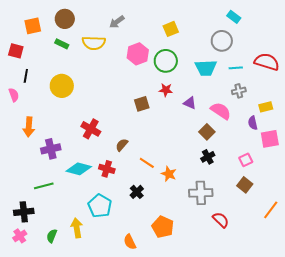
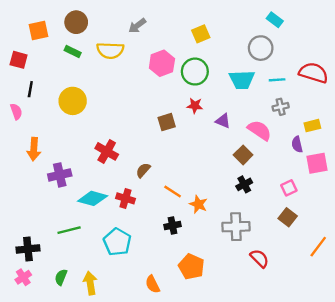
green line: (44, 186) -> (69, 230), moved
black cross: (137, 192) -> (173, 225), moved, turned 32
yellow arrow: (77, 228) -> (90, 283), moved

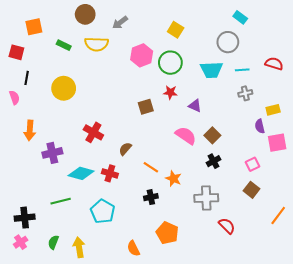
brown circle: (76, 22) -> (85, 14), moved
yellow square: (201, 34) -> (176, 30), turned -35
red semicircle: (314, 73) -> (274, 64), size x0.7
pink semicircle: (259, 130) -> (186, 135), moved

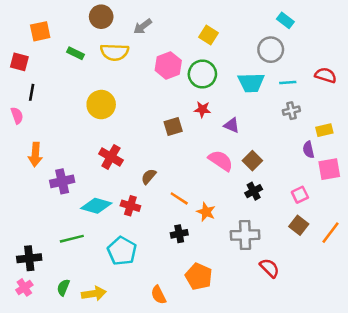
yellow circle: (64, 88) -> (101, 105), moved
orange line: (278, 216) -> (330, 233), moved
yellow arrow: (79, 247) -> (94, 294), turned 90

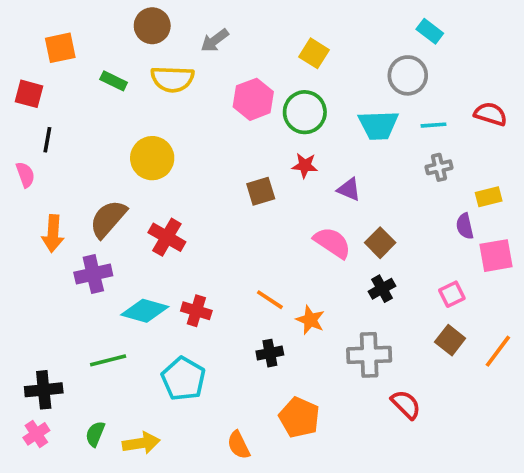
brown semicircle: (149, 176) -> (108, 219), moved, size x1.6

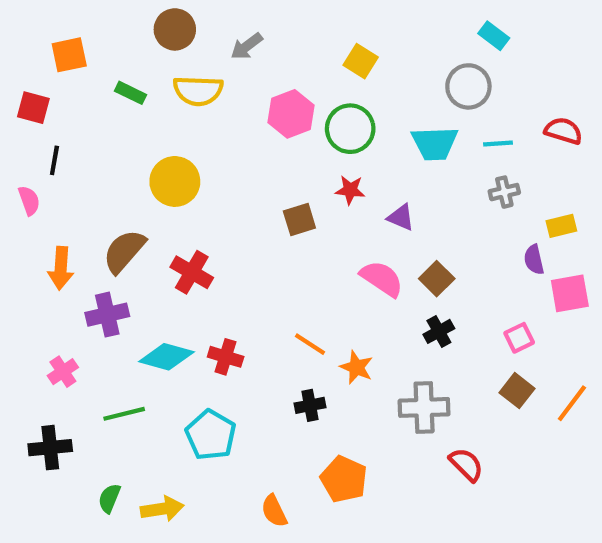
pink cross: (36, 434) -> (63, 372), moved

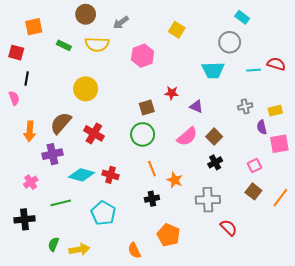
green circle: (350, 129) -> (143, 134), moved
cyan line: (498, 143) -> (253, 70), moved
gray cross: (504, 192) -> (245, 106), moved
pink semicircle: (382, 279) -> (187, 137), turned 105
orange line: (310, 344) -> (152, 169), turned 35

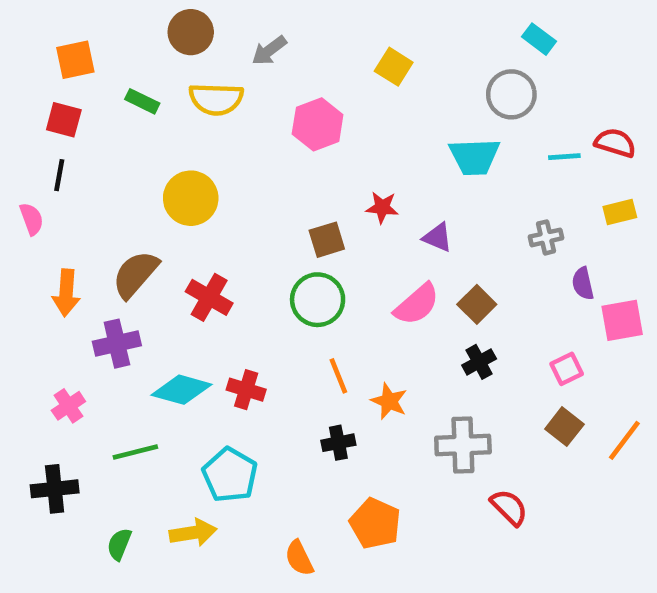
red square: (16, 53) -> (64, 120), moved
yellow rectangle: (275, 111) -> (620, 212), moved
yellow arrow: (79, 249) -> (193, 533), moved

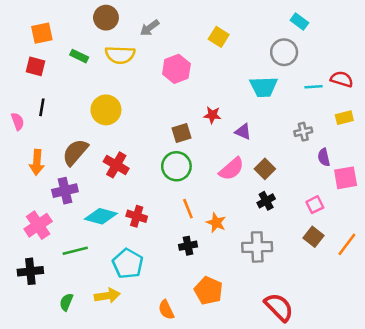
black line: (59, 175) -> (42, 107), moved
pink cross: (68, 406) -> (38, 225), size x1.5
red semicircle: (509, 507) -> (279, 307), moved, size x1.4

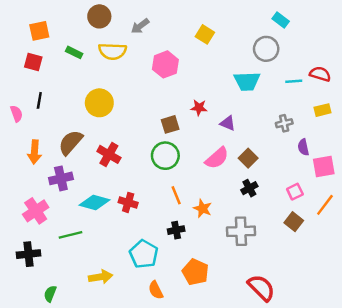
orange line: (347, 244) -> (325, 205), moved
cyan pentagon: (128, 264) -> (144, 254), moved
green semicircle: (66, 302) -> (50, 294), moved

